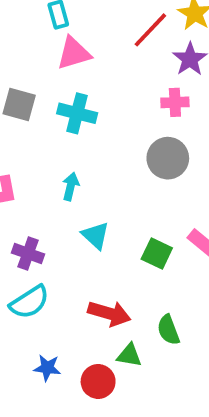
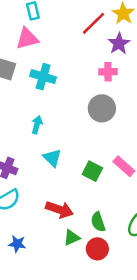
pink triangle: (74, 53) -> (27, 39), moved
green triangle: (129, 355) -> (72, 238), turned -36
red circle: (98, 381) -> (97, 249), moved

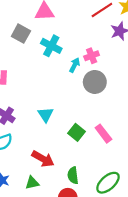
pink cross: (108, 72) -> (92, 56), moved, turned -32
cyan arrow: (37, 125) -> (75, 65), moved
green triangle: (72, 238) -> (32, 183), moved

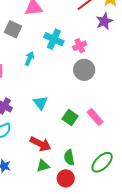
cyan cross: (51, 46) -> (54, 39), moved
cyan arrow: (75, 65) -> (29, 59), moved
green triangle: (32, 183) -> (43, 166), moved

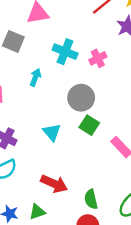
gray circle: (84, 70) -> (81, 98), moved
green square: (70, 118) -> (89, 125), moved
green triangle: (43, 166) -> (37, 212), moved

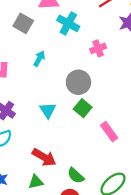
cyan cross: (65, 52) -> (68, 23), moved
green semicircle: (91, 199) -> (76, 176), turned -42
green triangle: (37, 212) -> (36, 182), moved

